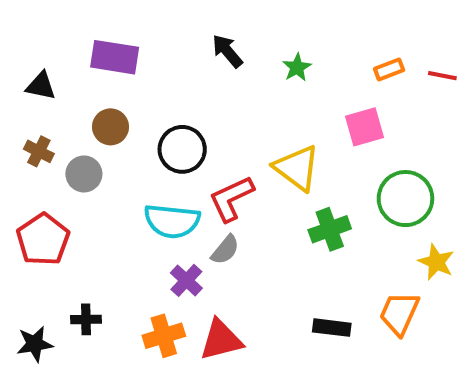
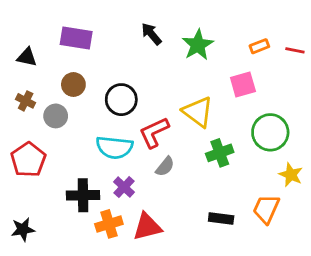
green star: (297, 67) -> (198, 45), size x1.6
gray semicircle: (225, 250) -> (165, 167), moved
black cross: (86, 319) -> (83, 195), moved, size x1.6

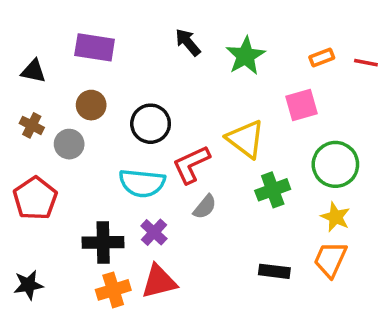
yellow star: (291, 175) -> (335, 217), moved
orange cross: (109, 224) -> (113, 290), moved
red triangle: (147, 227) -> (159, 281), moved

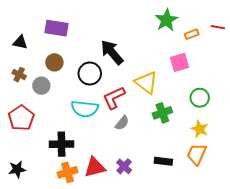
black arrow: (188, 42) -> (112, 52), moved, size x1.5
green star: (246, 56) -> (166, 20), moved
red line: (366, 63) -> (218, 27), moved
green circle: (335, 164) -> (200, 98), size x0.7
purple cross: (154, 232) -> (124, 166), moved

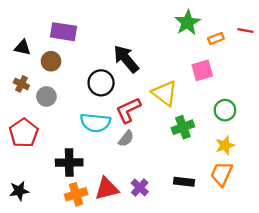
brown circle: (54, 62) -> (51, 61), moved
gray semicircle: (122, 123) -> (126, 139), moved
yellow star: (200, 129) -> (225, 145), turned 30

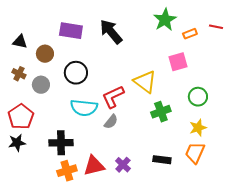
purple rectangle: (63, 32) -> (71, 31), moved
black arrow: (126, 59) -> (111, 32), moved
black circle: (101, 83) -> (76, 73), moved
black star: (19, 191) -> (17, 143), moved

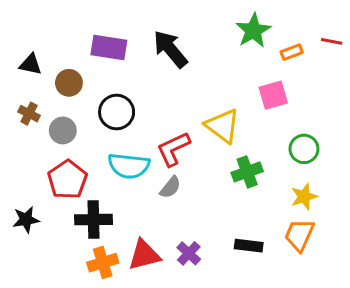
red pentagon: (21, 117) -> (67, 180), moved

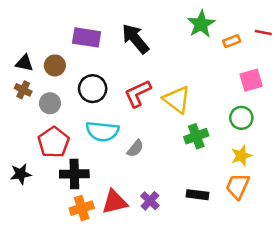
black triangle: (31, 64) -> (24, 63), moved
pink square: (273, 95) -> (251, 80), moved
red L-shape: (173, 149) -> (138, 94), moved

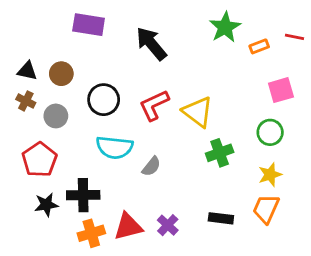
purple rectangle: (87, 37) -> (89, 25), moved
red pentagon: (54, 142) -> (39, 160), moved
black star: (21, 174) -> (46, 205), moved

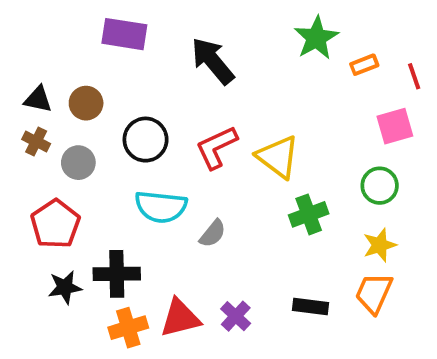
red line: (295, 37) -> (414, 76), moved, turned 60

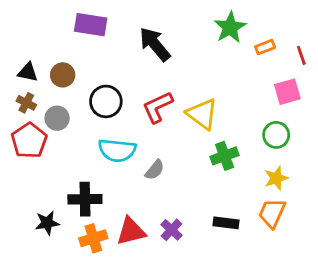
red pentagon: (55, 224) -> (29, 141), moved
black star: (65, 287) -> (47, 223), moved

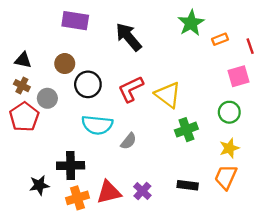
brown circle: (63, 75) -> (65, 64), moved

